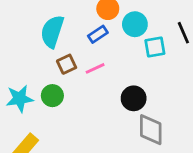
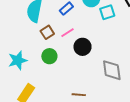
green circle: (52, 96) -> (49, 56), moved
black circle: (134, 98) -> (83, 47), moved

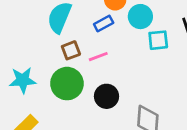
black circle: (83, 47) -> (106, 96), moved
green circle: (49, 56) -> (67, 84), size x1.5

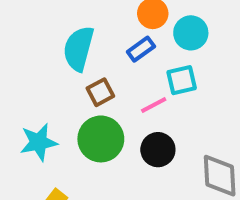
cyan square: (158, 40) -> (182, 80), moved
pink line: (98, 57) -> (154, 105), moved

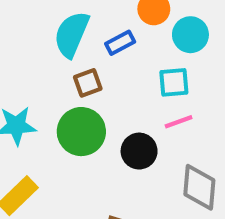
blue rectangle: (141, 49) -> (120, 43), moved
pink line: (154, 105) -> (179, 122), moved

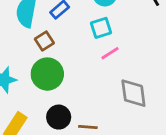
black circle: (139, 151) -> (59, 117), moved

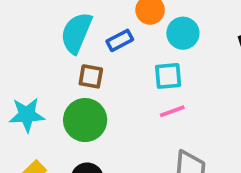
brown square: (44, 41) -> (91, 76), turned 30

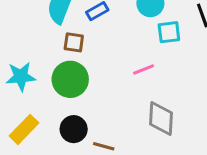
cyan square: (168, 76) -> (169, 32), moved

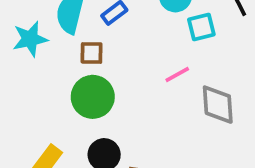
cyan star: (21, 77) -> (30, 39), moved
gray diamond: (161, 118) -> (218, 105), moved

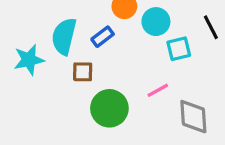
green circle: (93, 97) -> (109, 108), moved

